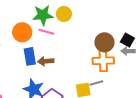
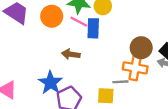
blue rectangle: (30, 56) -> (93, 28), moved
gray line: (96, 83) -> (120, 82), moved

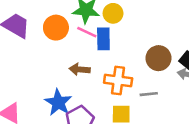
orange cross: (135, 68) -> (118, 81), moved
gray line: (120, 82) -> (149, 94), moved

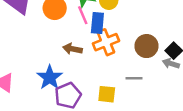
pink line: (87, 32) -> (83, 15), turned 36
orange cross: (118, 81) -> (106, 42), moved, turned -35

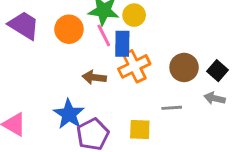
gray arrow: (171, 64) -> (215, 98), moved

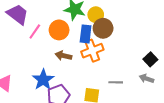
orange circle: (69, 29) -> (59, 30), moved
pink line: (104, 35) -> (35, 32), moved, turned 56
brown circle: (184, 67) -> (103, 28), moved

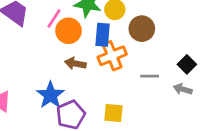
brown circle: (103, 28) -> (142, 29), moved
pink line: (35, 32) -> (54, 18), moved
gray line: (116, 82) -> (150, 76), moved

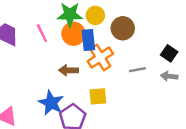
pink line: (54, 18) -> (42, 33), turned -48
orange circle: (68, 31) -> (73, 34), moved
yellow square: (113, 113) -> (98, 96), moved

